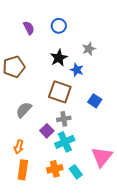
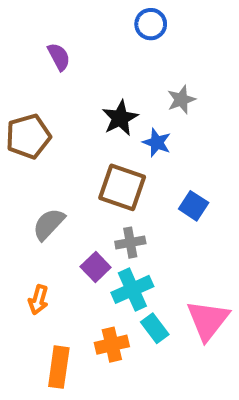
blue circle: (59, 26) -> (151, 24), moved
orange rectangle: (23, 170) -> (59, 367), moved
cyan rectangle: (76, 172) -> (155, 328), moved

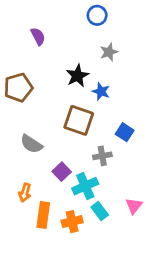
gray star: (181, 100) -> (109, 52), moved
gray semicircle: (49, 224) -> (31, 144), turned -100
gray cross: (130, 243) -> (102, 156), moved
pink triangle: (208, 320) -> (134, 206), size x0.6
orange rectangle: (59, 367) -> (43, 215), moved

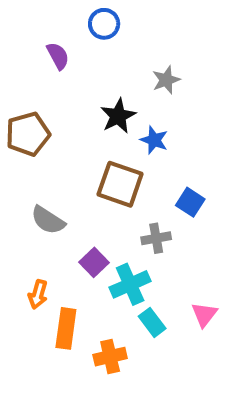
blue circle: (97, 15) -> (104, 24), moved
orange cross: (72, 222) -> (110, 357), moved

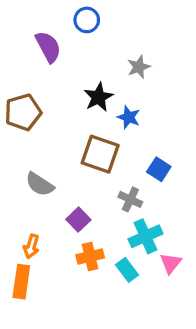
purple semicircle: (58, 56) -> (48, 47), size x1.4
gray cross: (156, 238) -> (130, 199), turned 35
cyan cross: (130, 284) -> (145, 236), moved
orange rectangle: (66, 328) -> (21, 282), moved
orange cross: (110, 357) -> (90, 256), moved

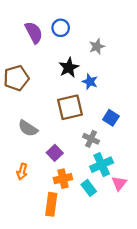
blue circle: (87, 20) -> (61, 28), moved
brown square: (100, 154) -> (70, 107), turned -32
orange rectangle: (21, 282) -> (51, 204), moved

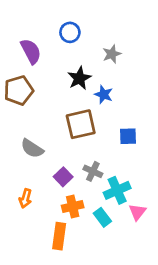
purple semicircle: (34, 32) -> (31, 51), moved
blue square: (111, 118) -> (128, 136), turned -35
gray cross: (91, 139) -> (93, 171), moved

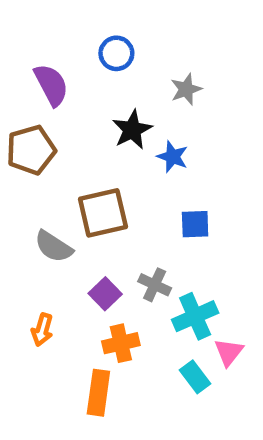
brown square: (81, 124) -> (103, 213), moved
blue square: (128, 136) -> (195, 224), moved
cyan rectangle: (102, 217) -> (195, 377), moved

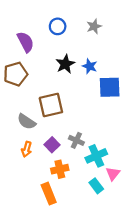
gray star: (186, 89) -> (94, 26), moved
blue star: (173, 157) -> (90, 66), moved
blue square: (195, 224) -> (110, 87), moved, size x1.5
orange arrow: (42, 330) -> (27, 149), moved
orange rectangle: (98, 393) -> (49, 194), turned -30

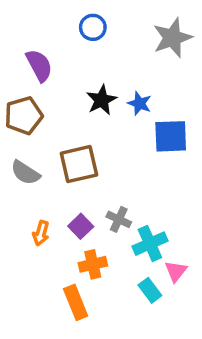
blue circle: (58, 26) -> (93, 27), moved
gray star: (94, 26) -> (172, 38), moved, size x1.6
gray semicircle: (27, 122) -> (25, 173), moved

